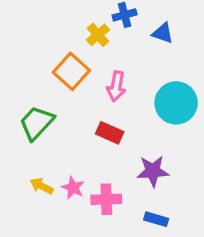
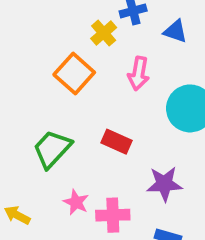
pink arrow: (116, 86) -> (139, 74), moved
green trapezoid: (37, 123) -> (52, 149), moved
yellow arrow: (42, 186) -> (17, 215), moved

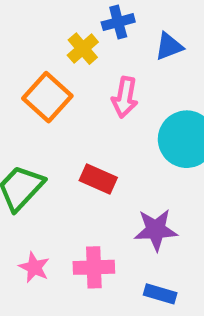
blue triangle: (175, 31) -> (169, 46), turned -40
pink star: (76, 202) -> (34, 267), moved

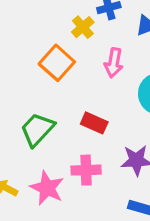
pink star: (34, 267) -> (47, 188), size x1.5
pink cross: (94, 267) -> (86, 170), moved

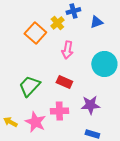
orange square: (57, 63) -> (35, 33), moved
pink arrow: (114, 63) -> (67, 50), moved

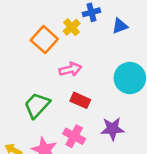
pink arrow: (67, 50) -> (70, 69), moved, turned -114
pink cross: (59, 111) -> (74, 136), turned 30

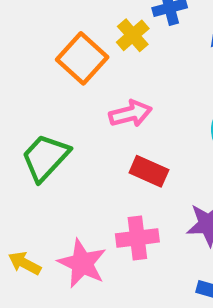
green trapezoid: (37, 105) -> (45, 157), moved
pink cross: (74, 136) -> (137, 238), turned -35

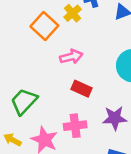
green trapezoid: (45, 157) -> (24, 101), moved

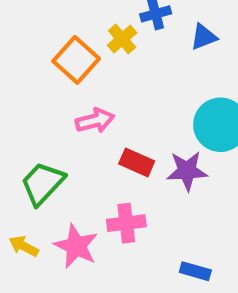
pink arrow: (71, 57) -> (95, 121), moved
purple star: (115, 118) -> (187, 171), moved

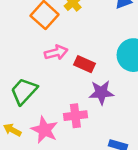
red rectangle: (137, 162) -> (84, 64), moved
purple star: (187, 171) -> (101, 92), moved

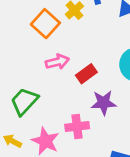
red rectangle: (84, 64) -> (86, 74), turned -60

